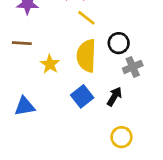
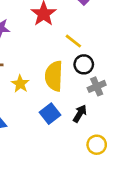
yellow line: (86, 18) -> (73, 41), moved
yellow circle: (121, 137) -> (97, 145), moved

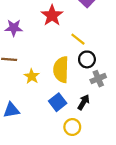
yellow circle: (97, 145) -> (72, 127), moved

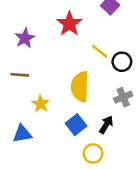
purple star: (14, 28) -> (25, 38), turned -30
black circle: (87, 59) -> (122, 62), moved
yellow star: (32, 76) -> (41, 104), moved

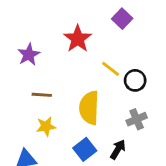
brown line: (20, 75) -> (42, 95), moved
yellow star: (41, 104) -> (46, 126), turned 30

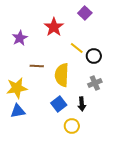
brown line: (42, 95) -> (37, 66), moved
yellow star: (46, 126) -> (17, 88), moved, size x1.5
black arrow: (118, 149) -> (82, 104), turned 144

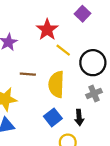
yellow line: (77, 48) -> (63, 50), moved
black circle: (94, 56) -> (93, 63), size x1.5

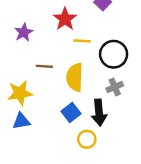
yellow line: (63, 50) -> (82, 41), turned -35
black arrow: (79, 117) -> (99, 113), size x1.5

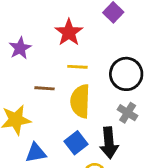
yellow line: (82, 41) -> (77, 67), moved
gray cross: (115, 87) -> (128, 113), turned -35
blue triangle: (21, 121) -> (36, 153), moved

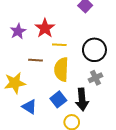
red star: (69, 32) -> (45, 28), moved
gray cross: (128, 113) -> (95, 78), turned 32
blue triangle: (36, 153) -> (29, 107), turned 42

